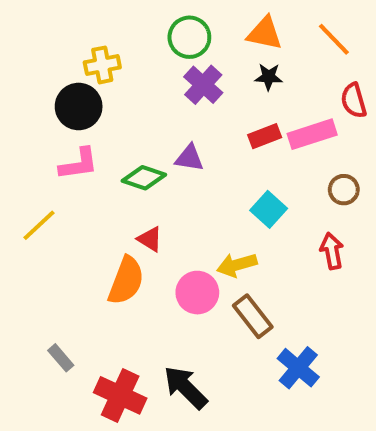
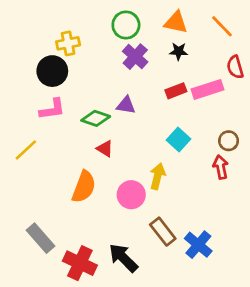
brown circle: (344, 190) -> (229, 141), moved
red triangle: (150, 239) -> (105, 149), moved
yellow arrow: (237, 265) -> (158, 176), turned 120
brown rectangle: (253, 316) -> (163, 232), moved
gray rectangle: (61, 358) -> (40, 238), size x1.6

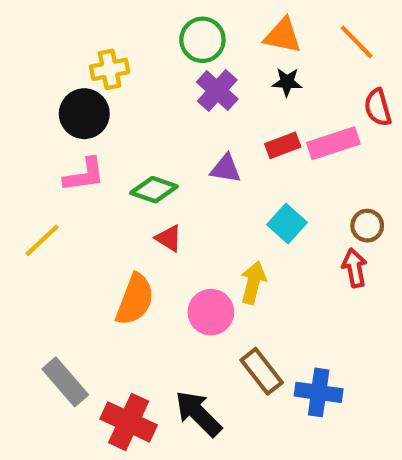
purple triangle: (126, 105) -> (226, 169), moved
blue cross: (198, 245) -> (319, 392), turned -32

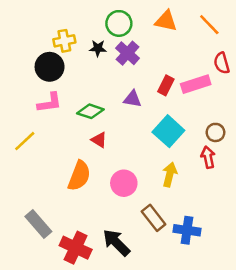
black star: (287, 82) -> (98, 48), moved
red rectangle: (283, 145) -> (166, 85), turned -42
cyan square: (287, 223) -> (168, 131), size x1.4
yellow arrow: (253, 283) -> (170, 175), moved

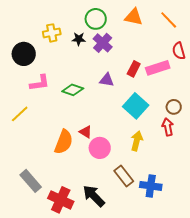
black circle: (50, 67) -> (24, 54), moved
red triangle: (99, 140) -> (86, 132), moved

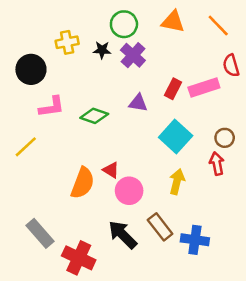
black arrow: (94, 196) -> (123, 235), moved

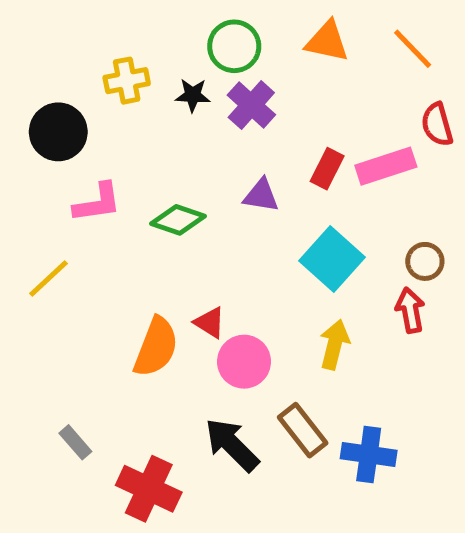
gray rectangle: (40, 233) -> (75, 442), size x0.6

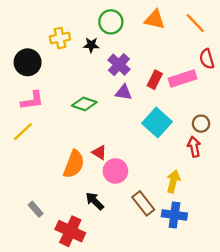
purple cross: (251, 105) -> (119, 65), moved
pink L-shape: (97, 203) -> (32, 100), moved
yellow arrow: (334, 345) -> (173, 181), moved
black arrow: (232, 445) -> (95, 201), moved, size x0.7

